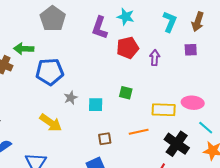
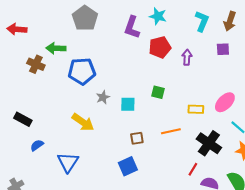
pink ellipse: (193, 103) -> (225, 102), turned -50
yellow rectangle: (164, 110) -> (196, 109), size x0.7

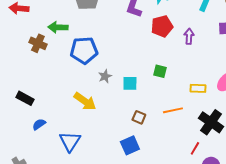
brown square: (137, 138) -> (139, 117), turned 32

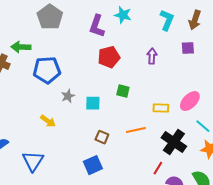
red pentagon: (162, 26) -> (109, 57), moved
yellow arrow: (85, 101) -> (48, 121), size x0.7

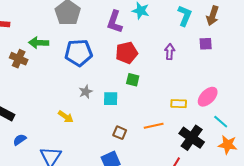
blue pentagon: (47, 70) -> (79, 53), moved
green square: (123, 91) -> (133, 80), moved

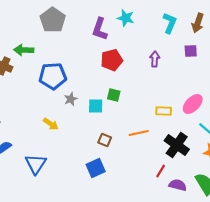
blue pentagon: (79, 53) -> (53, 76), moved
green square: (133, 80) -> (114, 95), moved

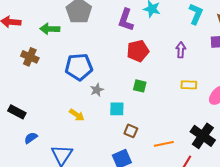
green arrow: (24, 50) -> (50, 29), moved
cyan square: (96, 106) -> (117, 109), moved
yellow rectangle: (164, 111) -> (189, 85), moved
orange line: (139, 133) -> (164, 144), moved

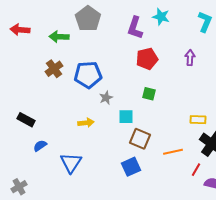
brown cross: (30, 57) -> (54, 69), moved, turned 30
yellow rectangle: (189, 85) -> (198, 120), moved
yellow arrow: (77, 115) -> (86, 123), turned -42
brown square: (131, 131) -> (140, 139), size x1.5

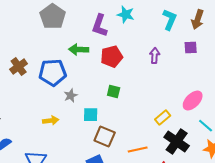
green arrow: (59, 37) -> (79, 50), moved
yellow rectangle: (198, 120) -> (163, 118), turned -42

